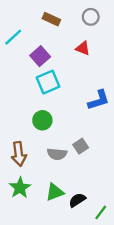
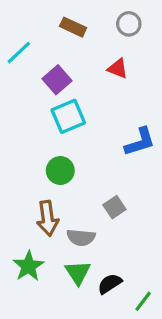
brown arrow: (19, 154) -> (48, 218), moved
gray semicircle: (57, 154) -> (81, 237), moved
green triangle: (55, 192) -> (78, 273), turned -42

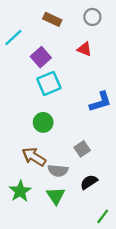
brown arrow: (48, 218) -> (34, 157), turned 130
black semicircle: (110, 284) -> (89, 182), moved

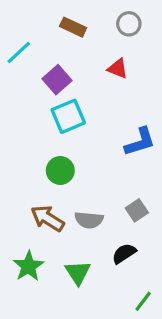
gray square: (82, 149) -> (137, 210), moved
gray semicircle: (58, 171) -> (89, 220), moved

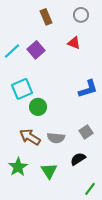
brown rectangle: (73, 27) -> (46, 17), turned 42
cyan line: (19, 53) -> (12, 51), moved
cyan square: (68, 116) -> (22, 89), moved

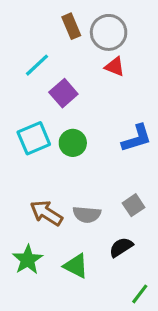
gray circle: (81, 15) -> (109, 32), moved, size x1.5
purple square: (36, 50) -> (63, 93), moved
cyan line: (12, 51) -> (37, 65), moved
green circle: (38, 107) -> (73, 143), moved
green triangle: (49, 171) -> (76, 266), turned -30

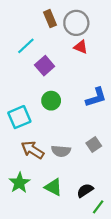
cyan square: (34, 138) -> (19, 117), moved
black semicircle: (121, 247) -> (85, 190), moved

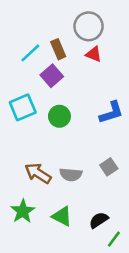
brown rectangle: (50, 19) -> (58, 49), moved
cyan square: (19, 117) -> (23, 107), moved

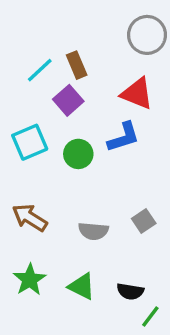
gray circle: (89, 26) -> (147, 35), moved
red triangle: (94, 54) -> (137, 94), moved, size x1.5
blue L-shape: (111, 112) -> (124, 137), moved
brown arrow: (38, 173) -> (30, 218), moved
black semicircle: (99, 220) -> (130, 291), turned -138

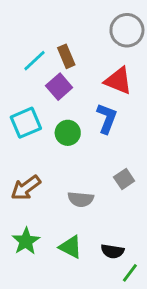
blue L-shape: (124, 137) -> (107, 118), turned -52
brown arrow: (30, 218) -> (26, 188), turned -68
gray square: (144, 221) -> (124, 179), moved

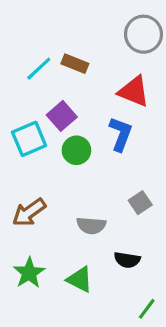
brown rectangle: (66, 56) -> (75, 64), turned -45
purple square: (59, 87) -> (62, 116), moved
black semicircle: (112, 251) -> (127, 260), moved

